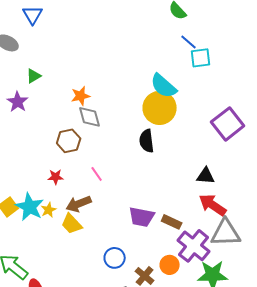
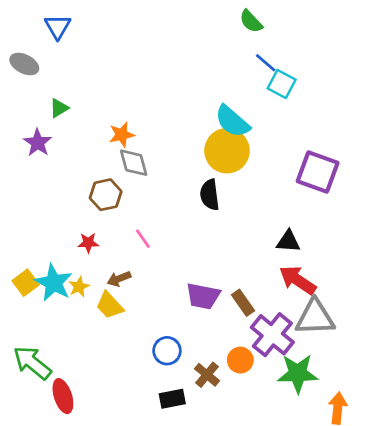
cyan square: (201, 58) -> (282, 84), turned 35
purple square: (228, 124) -> (318, 172), turned -32
brown arrow: (79, 204) -> (119, 279), size x0.7
brown rectangle: (172, 222) -> (243, 303), turned 30

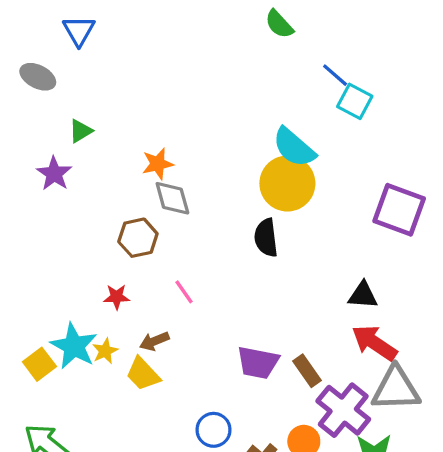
green semicircle: (251, 21) -> (279, 24), moved
yellow square: (26, 283) -> (39, 364), moved

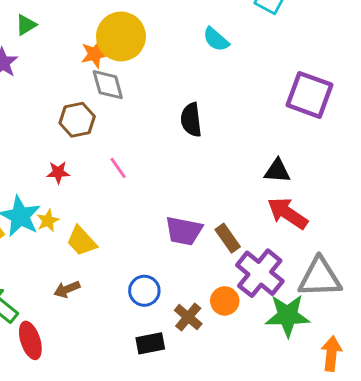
cyan semicircle: (294, 147) -> (216, 39), size x0.7
yellow circle: (287, 183) -> (121, 36), moved
brown arrow: (154, 341) -> (67, 289), moved
gray triangle: (396, 389) -> (320, 278), moved

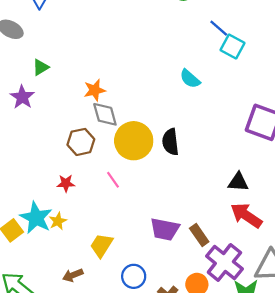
yellow circle: (121, 36) -> (134, 141), moved
yellow trapezoid: (82, 241) -> (102, 245), moved, turned 75

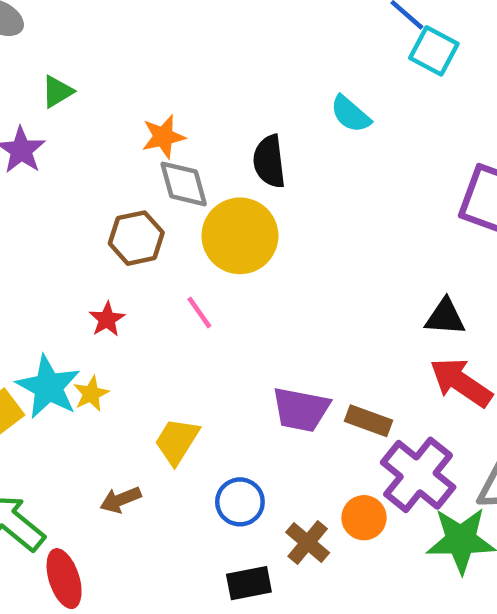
black semicircle: (170, 142) -> (269, 161), moved
red star: (66, 183) -> (107, 319), turned -30
brown rectangle: (199, 235) -> (369, 421), turned -35

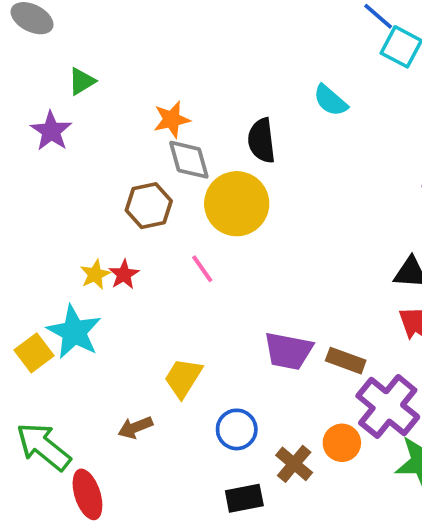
yellow star: (91, 394) -> (95, 274), moved

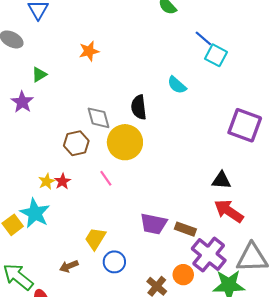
orange star: (172, 120) -> (89, 51), moved
blue circle: (237, 429) -> (114, 262), moved

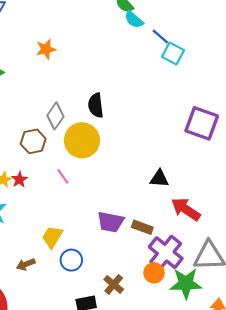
cyan semicircle: (177, 85) -> (134, 20), moved
gray diamond: (98, 118) -> (55, 116), turned 50
black triangle: (221, 180) -> (159, 178), moved
orange circle: (183, 275) -> (154, 273), moved

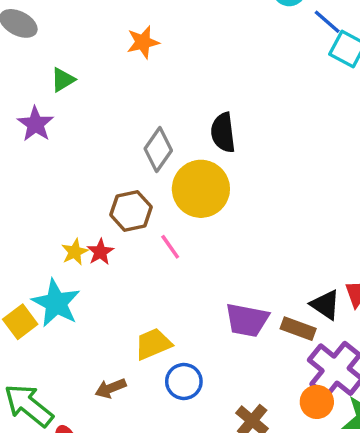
brown hexagon: (33, 141) -> (131, 211), moved
black triangle: (159, 178) -> (325, 305), moved, turned 30
yellow trapezoid: (52, 237) -> (153, 344), turned 35

